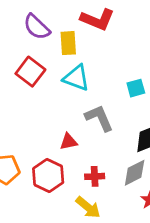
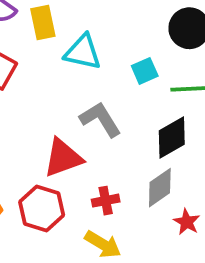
cyan triangle: (76, 78) -> (83, 52), moved
red triangle: (69, 142) -> (63, 158), size x1.6

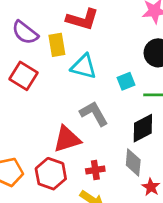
gray diamond: (160, 188) -> (133, 162), turned -52

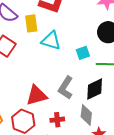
gray L-shape: (94, 114) -> (66, 88), moved, turned -120

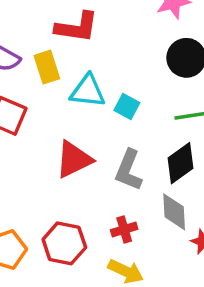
cyan square: (83, 53) -> (127, 106), moved, turned -32
red triangle: (36, 95) -> (74, 159), moved

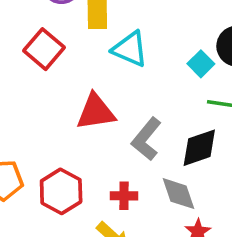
cyan square: (127, 106) -> (201, 64), moved
gray diamond: (174, 212) -> (178, 194), turned -33

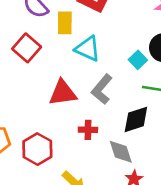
gray L-shape: (146, 139) -> (102, 89), moved
red cross: (124, 196) -> (88, 130), moved

